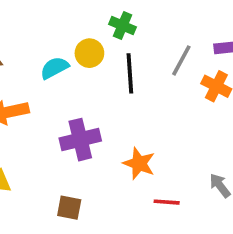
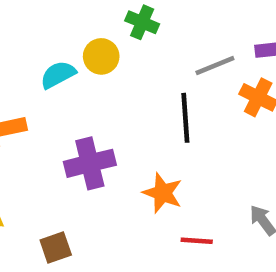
gray line: (181, 60) -> (215, 66), turned 40
black line: (130, 73) -> (185, 118), moved
brown square: (69, 208) -> (56, 247), moved, turned -30

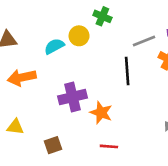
orange star: (163, 193) -> (101, 113), moved
red line: (197, 241) -> (109, 146), moved

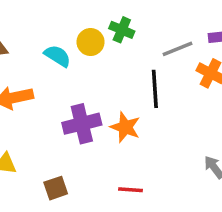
green cross: (102, 16) -> (122, 30), moved
cyan semicircle: (54, 46) -> (57, 56), turned 60
orange star: (101, 113) -> (125, 127), moved

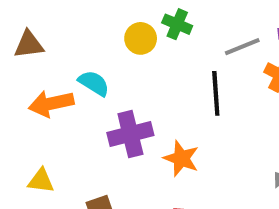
cyan semicircle: (57, 56) -> (94, 83), moved
orange star: (125, 127) -> (181, 158), moved

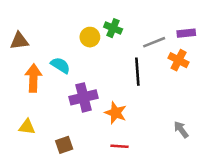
orange arrow: (51, 104) -> (33, 78), turned 104

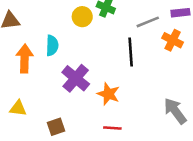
cyan semicircle: (60, 65) -> (52, 45), turned 60
purple cross: (83, 97) -> (76, 78), turned -36
gray arrow: (181, 130) -> (175, 111), size x1.5

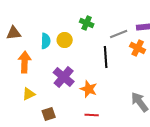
yellow circle: (82, 17) -> (65, 40), moved
cyan semicircle: (52, 45) -> (46, 41), moved
yellow triangle: (18, 108) -> (29, 94), moved, turned -32

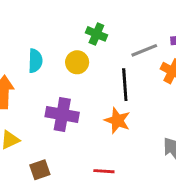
yellow circle: (65, 40) -> (77, 62), moved
purple cross: (64, 77) -> (62, 115), turned -30
orange star: (89, 89) -> (117, 120), moved

